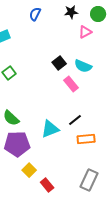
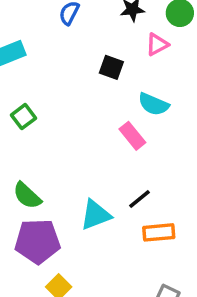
black square: (59, 63) -> (111, 67), moved, turned -32

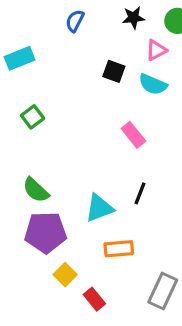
cyan semicircle: (154, 104) -> (153, 84), moved
black line: (139, 199) -> (140, 193), turned -30
orange rectangle: (159, 232) -> (119, 249), moved

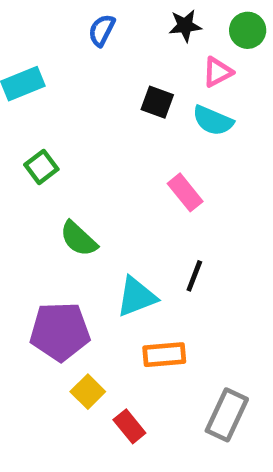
green semicircle: (36, 190) -> (78, 239), moved

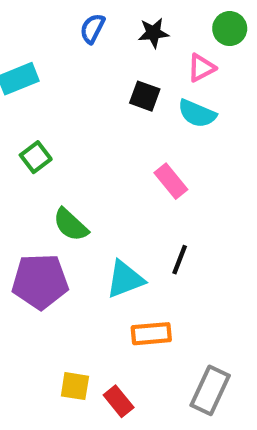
black star: (185, 26) -> (153, 33), moved
purple pentagon: (60, 331) -> (40, 281), moved
yellow square: (88, 392) -> (75, 386), moved, turned -36

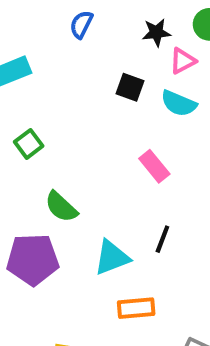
black star: (153, 33) -> (156, 32), moved

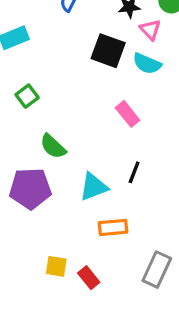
pink triangle: (183, 61) -> (150, 30), turned -45
black square: (130, 87) -> (108, 51), size x1.5

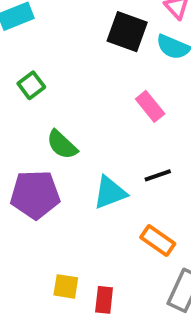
black line: (134, 172) -> (158, 175), turned 50
orange rectangle: (113, 227) -> (158, 240), moved, turned 40
red rectangle: (89, 278) -> (104, 300), turned 45

